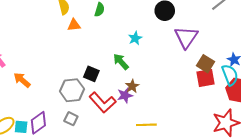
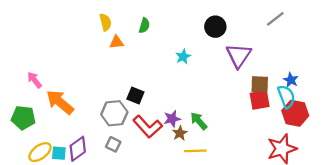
green arrow: (121, 62) -> (199, 121), moved
brown square: (205, 64) -> (260, 84), turned -30
orange arrow: (22, 80) -> (60, 102), size x1.5
brown star: (132, 86) -> (180, 133), moved

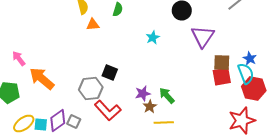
red L-shape: (148, 127) -> (108, 110), moved
gray square: (113, 144) -> (74, 122), moved

